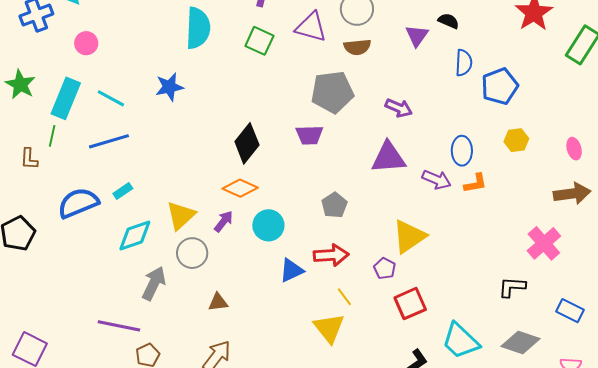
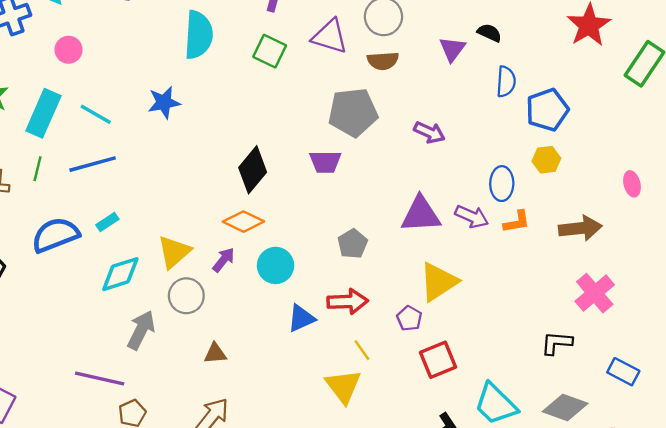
green line: (52, 136) -> (38, 169), moved
yellow hexagon: (516, 140) -> (546, 160), moved
purple triangle: (389, 158) -> (421, 214), moved
brown arrow: (572, 194) -> (580, 228), moved

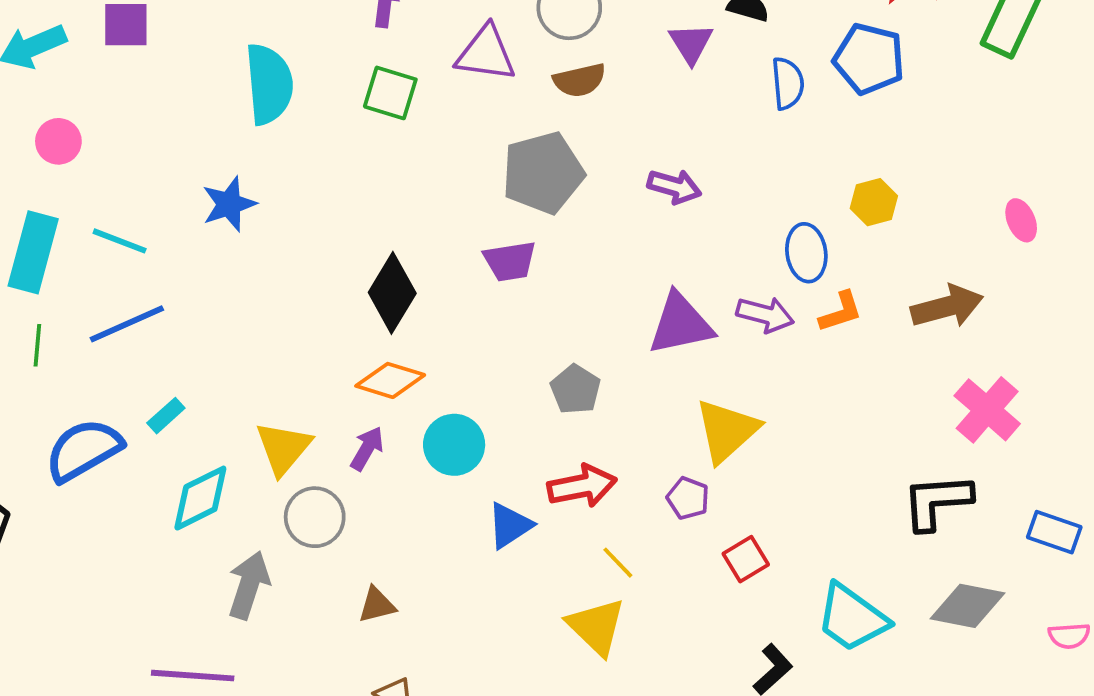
blue pentagon: (547, 110) -> (869, 59), moved, turned -30
black L-shape: (557, 343) -> (937, 502), size x1.4
red square: (438, 360) -> (746, 559), size x0.7

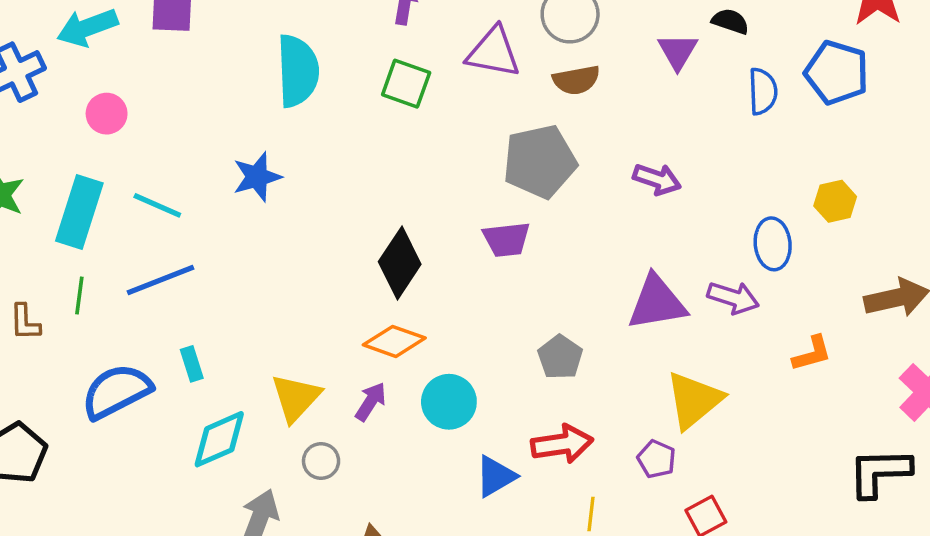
orange L-shape: (841, 312) -> (812, 353), moved
cyan rectangle: (166, 416) -> (192, 364), turned -68
gray circle: (315, 517) -> (321, 461), size x0.7
yellow line: (618, 563) -> (591, 514), turned 48

